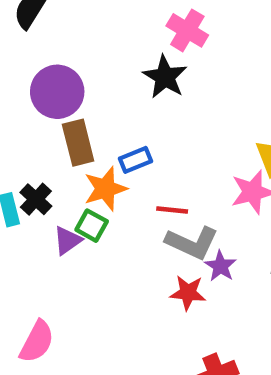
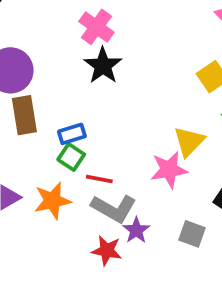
pink cross: (187, 30) -> (96, 27), moved
orange star: (105, 189) -> (52, 201), moved
green square: (92, 226) -> (71, 157), moved

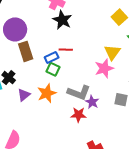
red line: (99, 179) -> (66, 50), moved

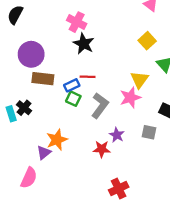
brown rectangle: (26, 51) -> (43, 79), turned -66
gray L-shape: (79, 92) -> (100, 106), moved, turned -75
orange star: (47, 93) -> (57, 140), moved
purple triangle: (24, 95) -> (44, 153), moved

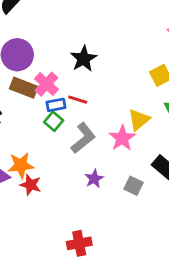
pink cross: (77, 22) -> (46, 84), moved
pink star: (130, 98) -> (122, 138), turned -30
red star: (102, 149) -> (31, 185), moved

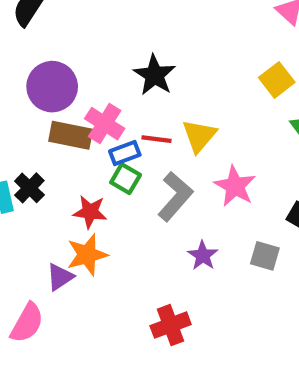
yellow triangle: (139, 120) -> (199, 136), moved
red star: (31, 185) -> (90, 212), moved
red cross: (79, 243) -> (171, 325), moved

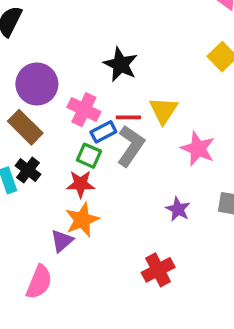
brown rectangle: (71, 135) -> (25, 127), moved, turned 40
green square: (126, 179) -> (89, 156), moved
gray L-shape: (175, 196) -> (131, 146), moved

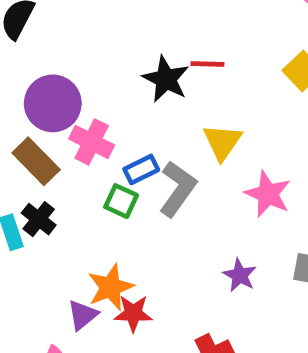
pink cross: (84, 110) -> (92, 142), moved
red line: (128, 117) -> (207, 64), moved
red star: (80, 184) -> (133, 313), moved

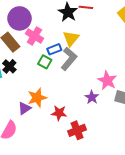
yellow triangle: (222, 142) -> (71, 38), moved
pink star: (268, 194) -> (107, 80), moved
red star: (133, 313) -> (59, 113), moved

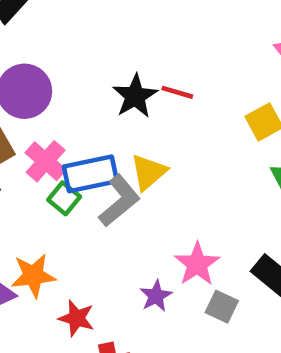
pink cross: (34, 36) -> (46, 161), moved
yellow triangle: (71, 38) -> (149, 172), moved
blue rectangle: (54, 49) -> (90, 174), size x1.6

